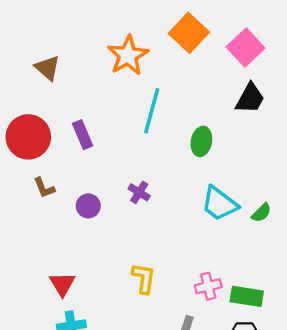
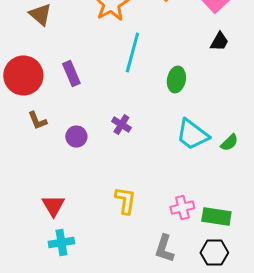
black trapezoid: (250, 98) -> (219, 42), size x0.7

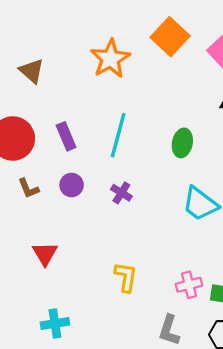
cyan line: (132, 53) -> (118, 135), moved
purple circle: (76, 137) -> (72, 185), moved
red triangle: (53, 206) -> (45, 254), moved

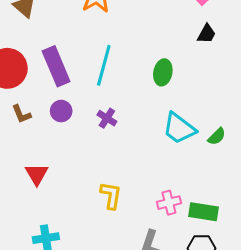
purple rectangle: (66, 136) -> (56, 66), size x1.5

